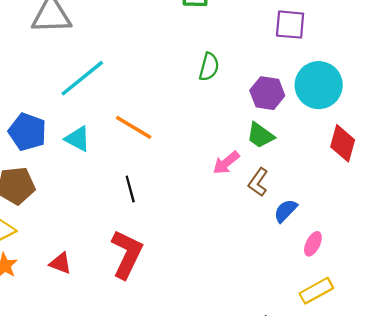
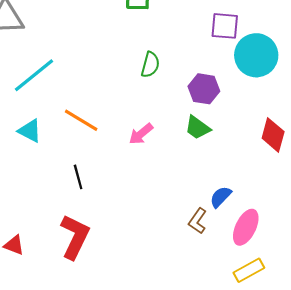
cyan circle: (319, 85) -> (256, 55), moved
pink arrow: (226, 163) -> (141, 134), moved
brown L-shape: (258, 182) -> (198, 221), moved
pink ellipse: (313, 244) -> (246, 227), size x1.6

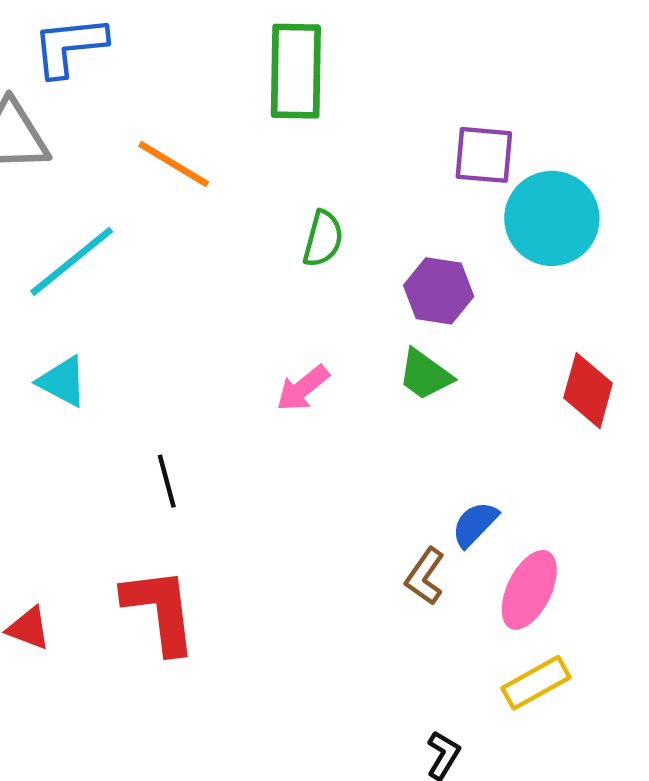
orange line: (81, 120) -> (174, 164), moved
red L-shape: (75, 237) -> (160, 610), turned -33

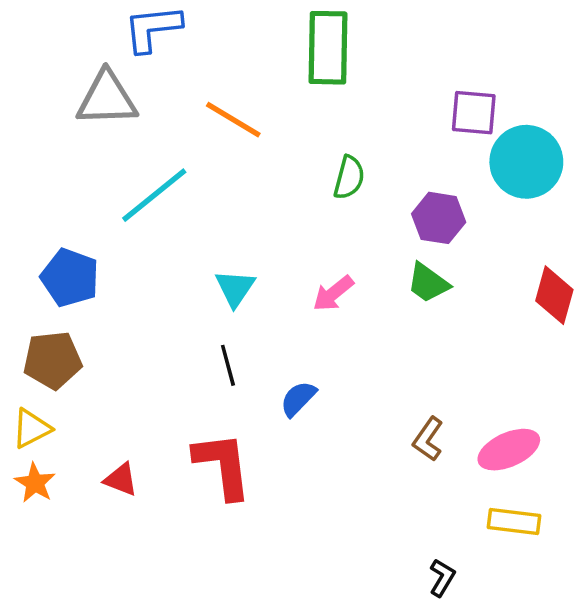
cyan triangle: (63, 381) -> (235, 288), moved, turned 36
blue semicircle: (475, 524) -> (298, 399), moved
pink ellipse: (529, 590) -> (509, 450), turned 40
yellow rectangle: (536, 683) -> (514, 522), turned 36

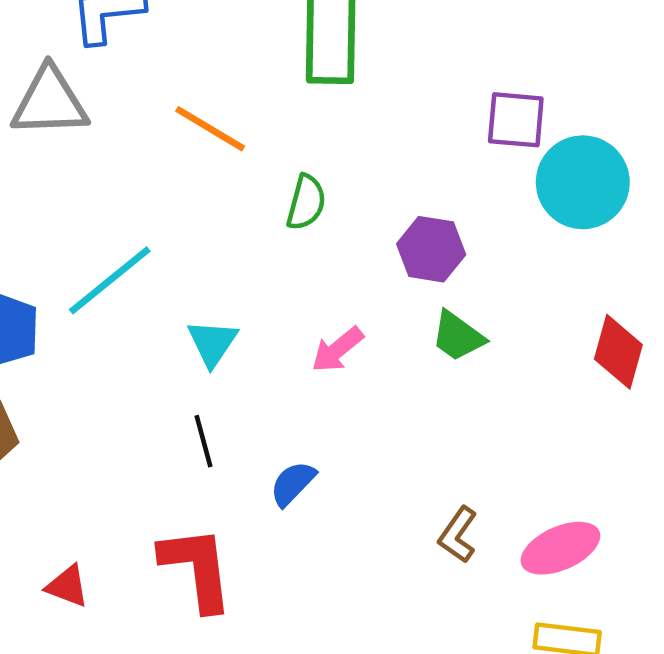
green semicircle: (349, 178) -> (306, 202), moved
cyan line: (154, 195) -> (110, 280), moved
purple hexagon: (439, 218) -> (431, 249), moved

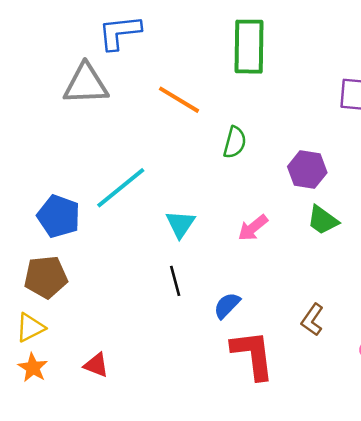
brown L-shape: (458, 535) -> (312, 320), moved
red L-shape: (197, 568) -> (253, 355), moved

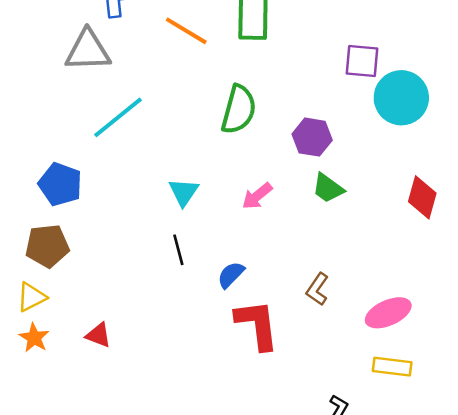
orange line: (179, 100) -> (186, 31), moved
green semicircle: (235, 142) -> (239, 110), size x1.5
cyan line: (121, 188) -> (118, 117), moved

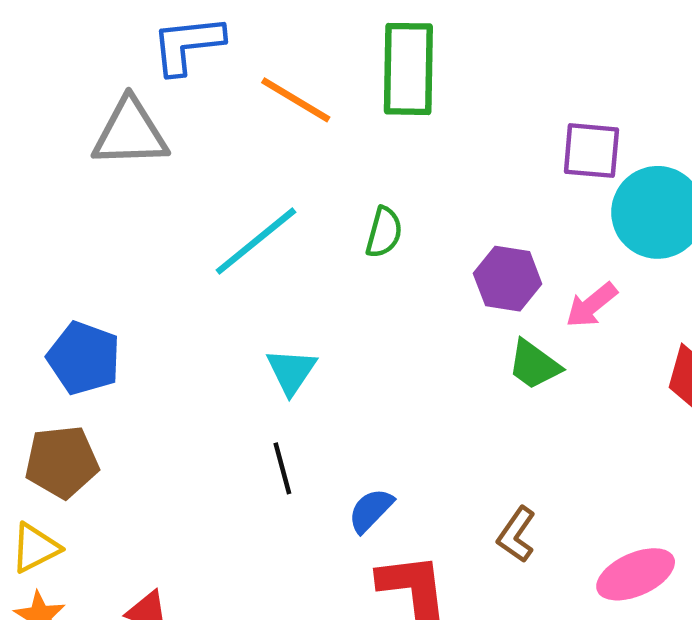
green semicircle: (239, 110) -> (384, 232), size x0.6
cyan line: (118, 117) -> (256, 241), moved
pink arrow: (257, 196) -> (591, 305), moved

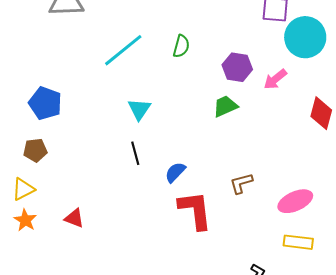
green trapezoid: (534, 365) -> (225, 106), moved, turned 120
brown pentagon: (62, 462) -> (35, 150), size x0.7
brown L-shape: (516, 535) -> (241, 183), turned 40

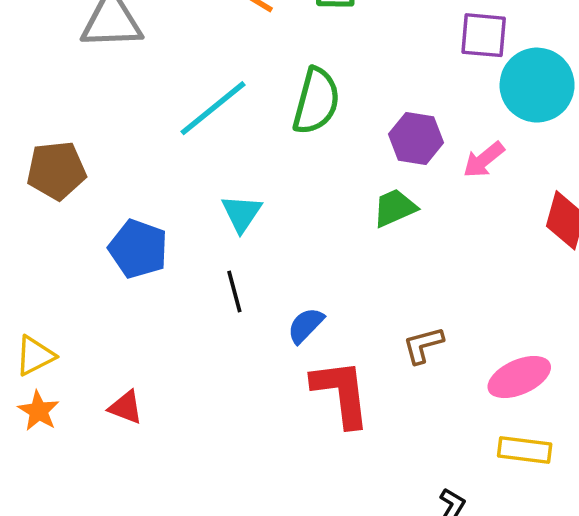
green semicircle: (181, 46) -> (316, 101), size x1.6
blue pentagon: (45, 103) -> (138, 249), moved
brown pentagon: (35, 150) -> (56, 170), moved, size x1.4

